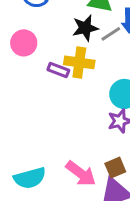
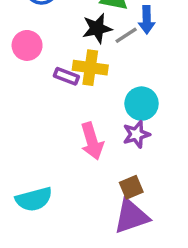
pink arrow: (81, 174) -> (92, 141), moved, turned 36

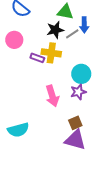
purple triangle: (131, 216) -> (75, 140), turned 35

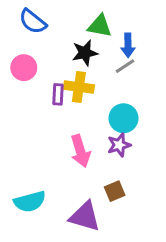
gray line: (72, 34) -> (125, 66), moved
purple rectangle: (37, 58) -> (58, 94), turned 72
purple triangle: (75, 140) -> (85, 216), moved

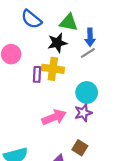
blue semicircle: (33, 22) -> (31, 19), moved
pink arrow: (80, 151) -> (54, 117), turned -95
brown square: (115, 191) -> (80, 148), turned -35

